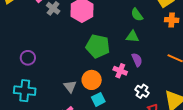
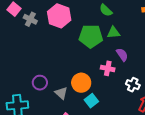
green semicircle: (137, 15) -> (106, 10), moved
green pentagon: (98, 46) -> (91, 36), moved
purple circle: (28, 58) -> (40, 83), moved

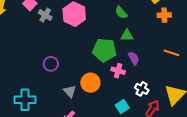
green pentagon: (91, 36) -> (104, 50), moved
purple circle: (40, 83) -> (51, 64), moved
cyan square: (91, 101) -> (122, 107), moved

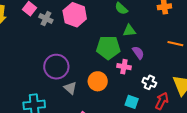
purple circle: (51, 64) -> (56, 67), size x1.6
gray triangle: (70, 91) -> (70, 88), moved
cyan square: (122, 107) -> (132, 102), turned -32

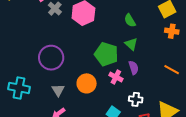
green triangle: (129, 31) -> (131, 44), turned 32
white cross: (149, 82) -> (136, 99), turned -32
gray triangle: (70, 88) -> (58, 90), moved

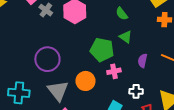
purple semicircle: (134, 68) -> (143, 61), moved, turned -144
pink cross: (116, 77) -> (114, 71), turned -32
gray triangle: (58, 90) -> (58, 91), size x1.6

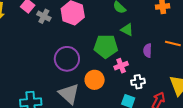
purple circle: (47, 59) -> (67, 59), moved
white cross: (136, 91) -> (138, 82), moved

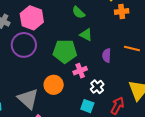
purple circle: (67, 59) -> (24, 45), moved
white cross: (138, 82) -> (97, 87), turned -32

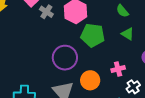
purple circle: (24, 45) -> (65, 58), moved
green pentagon: (65, 51) -> (93, 35), moved

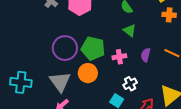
green pentagon: (93, 35) -> (93, 48), moved
pink cross: (118, 69) -> (119, 57), moved

